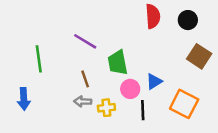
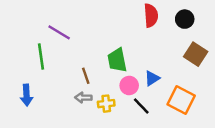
purple line: (85, 41) -> (59, 32), moved
black line: (143, 110) -> (141, 106), turned -42

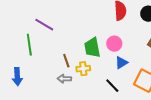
pink circle: (129, 85) -> (114, 44), moved
yellow cross: (106, 104) -> (83, 69), moved

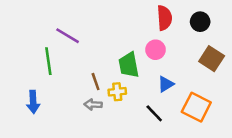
pink circle: (114, 44) -> (155, 50), moved

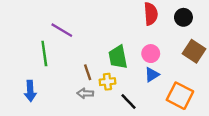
pink circle: (155, 50) -> (151, 54), moved
black line: (154, 113) -> (129, 102), moved

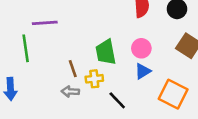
purple line: (62, 30) -> (45, 23), turned -35

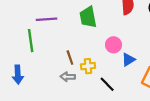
pink circle: (141, 48) -> (114, 45), moved
green trapezoid: (106, 52) -> (88, 17), moved

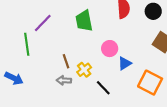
purple line: (47, 19) -> (43, 23), turned -42
yellow cross: (88, 66) -> (84, 70), turned -32
blue arrow: (18, 75) -> (14, 78), turned -60

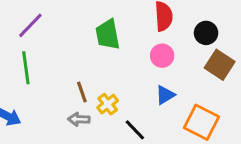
black circle: (153, 11) -> (206, 33), moved
purple line: (43, 23) -> (30, 25), moved
pink circle: (110, 49) -> (162, 56), moved

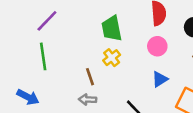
yellow cross: (108, 104) -> (112, 58), moved

